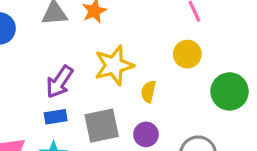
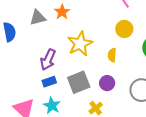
yellow semicircle: (148, 92) -> (112, 55), moved

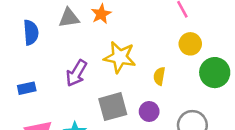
yellow circle: (124, 29) -> (190, 44), moved
yellow star: (80, 44) -> (120, 57), turned 30
blue rectangle: (49, 82) -> (27, 88), moved

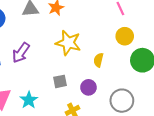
purple arrow: (76, 73) -> (21, 53), moved
gray square: (113, 107) -> (60, 81), size x0.6

